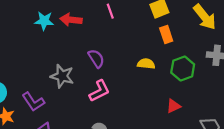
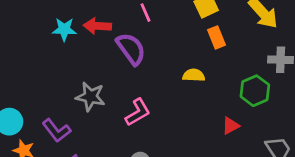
purple semicircle: (96, 58) -> (131, 49), moved, size x1.4
green hexagon: (183, 68) -> (255, 91), moved

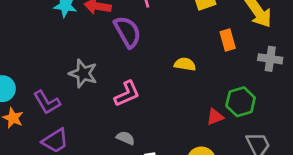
orange rectangle: (217, 37) -> (228, 40), moved
green hexagon: (255, 91) -> (241, 102), moved

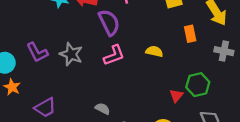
pink L-shape: (127, 94) -> (114, 55), moved
purple L-shape: (47, 102) -> (37, 52), moved
red triangle: (215, 117) -> (176, 96), turned -32

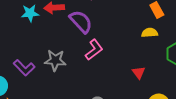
yellow semicircle: (154, 51) -> (150, 33), moved
red triangle: (176, 96) -> (139, 73), moved

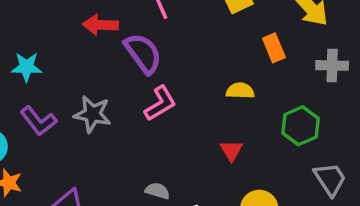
cyan star: (30, 13) -> (26, 67), moved
yellow semicircle: (150, 33) -> (240, 91), moved

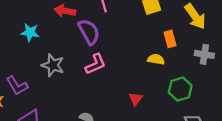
cyan star: (26, 67) -> (30, 32), moved
yellow semicircle: (240, 91) -> (156, 59), moved
purple L-shape: (38, 121) -> (17, 86), moved

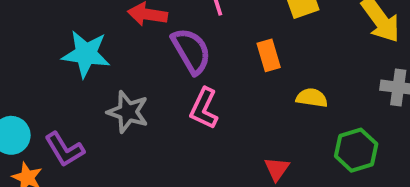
cyan star: (30, 32) -> (86, 54), size x1.4
orange rectangle: (170, 39) -> (269, 55), moved
pink L-shape: (95, 64) -> (204, 108), turned 140

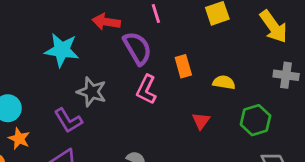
orange rectangle: (269, 55) -> (183, 66), moved
purple L-shape: (64, 149) -> (68, 120), moved
red triangle: (277, 169) -> (201, 121), moved

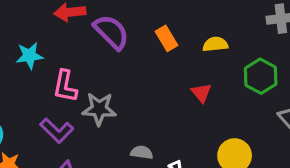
cyan star: (62, 50) -> (30, 56), size x0.7
pink L-shape: (146, 90) -> (65, 86), moved
gray star: (92, 92) -> (99, 109), moved

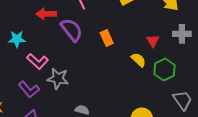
yellow semicircle: (215, 44) -> (138, 60), moved, turned 42
pink L-shape: (65, 86) -> (38, 61), turned -65
red triangle: (201, 93) -> (153, 41), moved

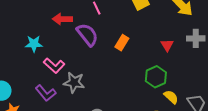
orange rectangle: (107, 38) -> (122, 43), turned 56
yellow semicircle: (138, 60) -> (171, 97), moved
green hexagon: (165, 70) -> (156, 77), moved

